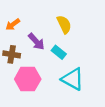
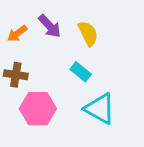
purple arrow: (36, 42) -> (50, 26), moved

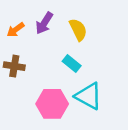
purple arrow: (50, 26) -> (44, 23), turned 75
pink hexagon: (38, 109) -> (52, 104), moved

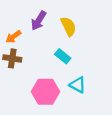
orange arrow: (16, 30) -> (13, 37), moved
cyan triangle: (89, 96) -> (78, 85), size x0.7

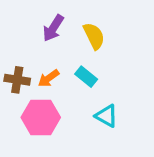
orange arrow: (13, 37) -> (49, 78), moved
pink hexagon: (46, 92) -> (41, 117), moved

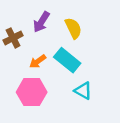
cyan rectangle: (86, 77) -> (67, 60), size x1.5
brown cross: (17, 80) -> (13, 38), moved, turned -36

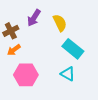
cyan rectangle: (67, 60) -> (73, 49), moved
orange arrow: (38, 61) -> (14, 50), moved

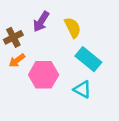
pink hexagon: (26, 75) -> (44, 75), moved

